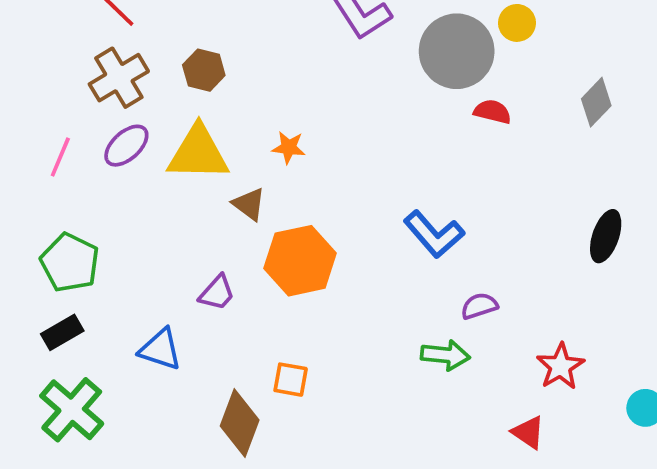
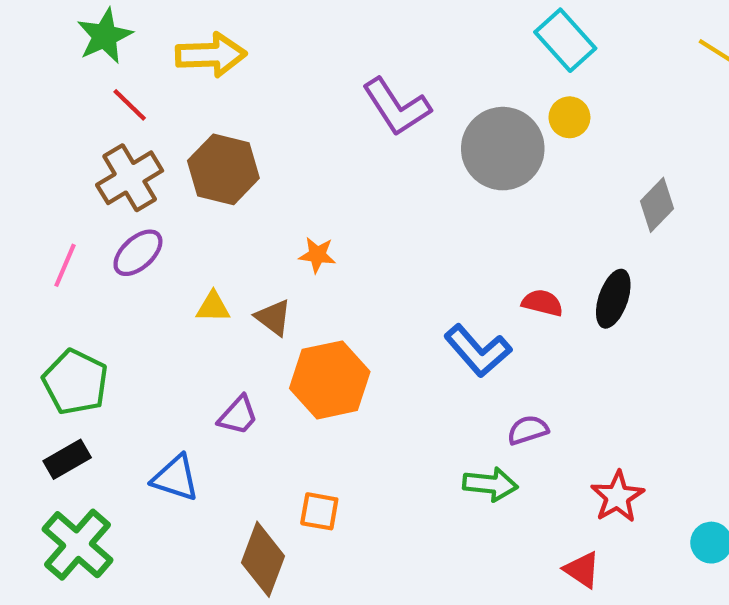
brown hexagon: (204, 70) -> (223, 169), size x1.5
red semicircle: (492, 112) -> (542, 303), moved
yellow triangle: (198, 153) -> (213, 307), moved, size x0.5
black ellipse: (606, 236) -> (613, 299), moved

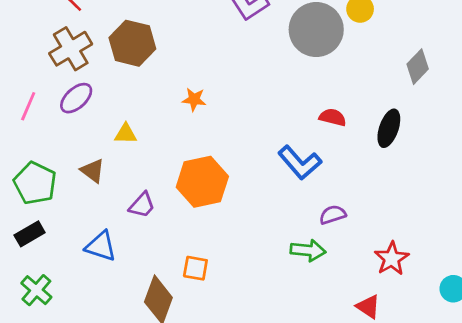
red semicircle: (542, 303) -> (333, 117), moved
brown triangle: (273, 317) -> (93, 171), moved
green cross: (77, 545) -> (36, 290), size x0.7

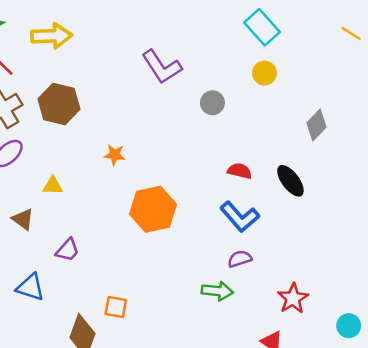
gray circle: (316, 30) -> (212, 103), moved, size x0.5
black ellipse: (389, 128) -> (290, 181), turned -56
blue L-shape: (300, 163) -> (240, 217), moved
orange hexagon: (202, 182) -> (153, 209), moved

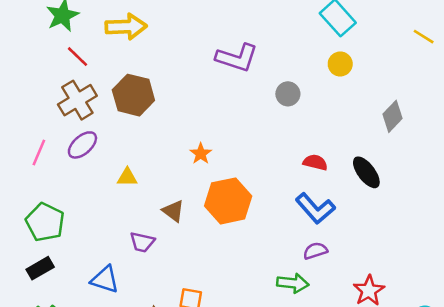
yellow line: (351, 33) -> (424, 37), moved
purple L-shape: (162, 67) -> (237, 58), turned -39
orange star: (115, 155) -> (201, 154), moved, turned 30
brown triangle: (23, 219) -> (173, 211), moved
purple trapezoid: (68, 250) -> (142, 242), turned 60

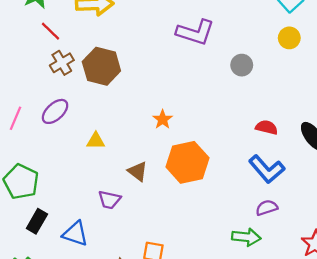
brown cross: (77, 100) -> (62, 63), moved, size x0.7
black rectangle: (40, 268) -> (37, 221), moved, turned -30

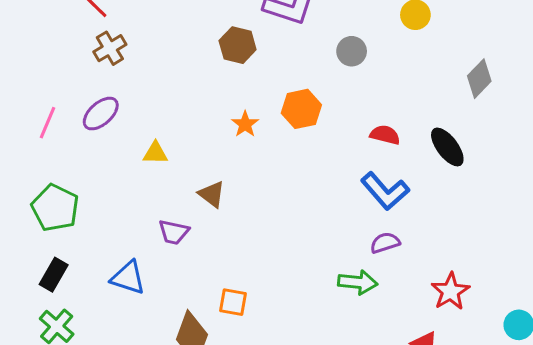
brown hexagon: (101, 66) -> (238, 45), moved, size x0.7
orange hexagon: (187, 162) -> (301, 109), moved, size x0.7
black rectangle: (37, 221) -> (54, 275), moved

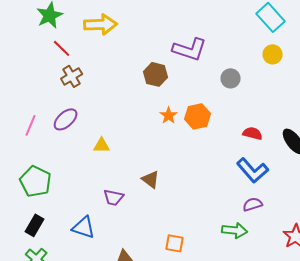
orange star: (245, 124) -> (169, 115), moved
brown triangle: (212, 194) -> (151, 179), moved
orange square: (233, 302) -> (175, 243), moved

